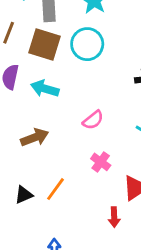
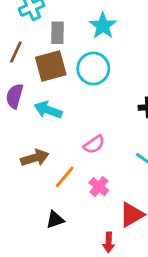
brown square: (45, 44) -> (51, 66), turned -36
orange line: (56, 189) -> (65, 177), moved
black triangle: (24, 195) -> (55, 220), moved

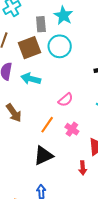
gray rectangle: (57, 33) -> (41, 24), moved
brown arrow: (35, 158) -> (14, 113), moved, turned 78
black triangle: (55, 220) -> (43, 156), size x1.5

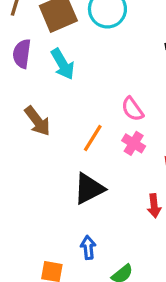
cyan arrow: (31, 79) -> (63, 64), turned -132
pink semicircle: (66, 100) -> (132, 109), moved, turned 98

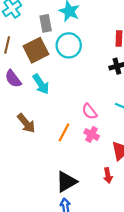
purple semicircle: (22, 54) -> (13, 79), turned -42
black triangle: (89, 189) -> (66, 182), moved

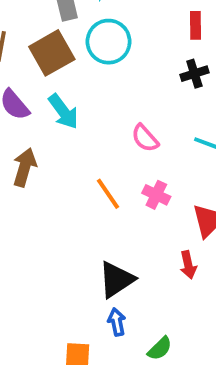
pink semicircle: (89, 111) -> (145, 138), moved
brown arrow: (26, 123) -> (25, 167), moved, turned -120
orange line: (64, 132) -> (108, 194), turned -60

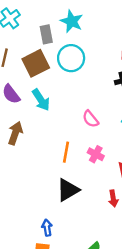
orange line: (108, 194) -> (66, 152), turned 42
black triangle: (116, 280) -> (68, 190), moved
blue arrow: (117, 322) -> (47, 228), moved

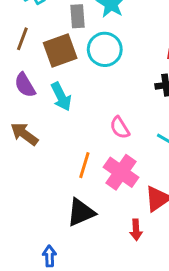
brown arrow: (15, 133) -> (24, 134), turned -80
pink cross: (96, 154) -> (121, 172), size x1.6

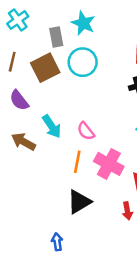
cyan arrow: (61, 97) -> (52, 126), moved
pink semicircle: (120, 128) -> (86, 131), moved

